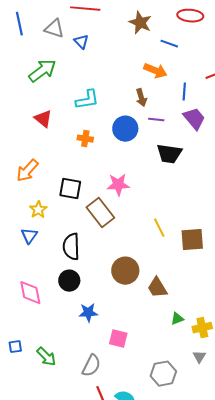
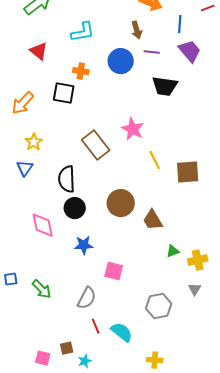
pink star: (118, 185) -> (133, 129), moved, turned 30
black square: (70, 189) -> (64, 93), moved
black circle: (69, 281) -> (75, 208), moved
pink diamond: (30, 293) -> (43, 225), moved

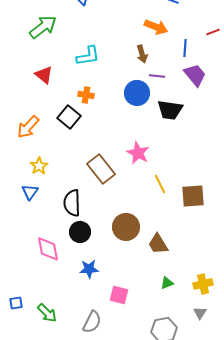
blue circle: (121, 61) -> (137, 93), moved
black square: (64, 93) -> (69, 117), turned 30
green triangle: (173, 251) -> (167, 283), moved

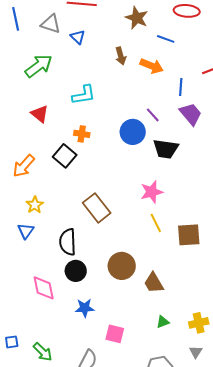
brown arrow: (142, 54) -> (121, 56), moved
purple line: (157, 76) -> (153, 115), turned 42
pink star: (138, 153) -> (152, 192), moved, turned 30

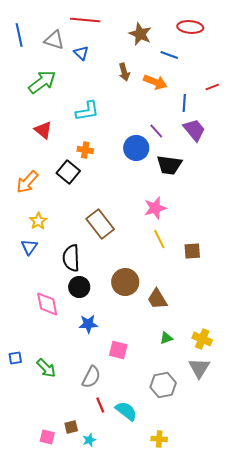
brown square: (189, 235) -> (192, 251), size x0.7
yellow cross: (199, 323) -> (202, 339), turned 36
gray triangle: (196, 352) -> (199, 368), size x1.6

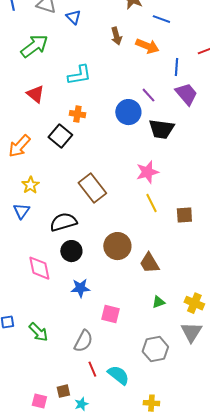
black semicircle: (71, 258) -> (63, 222), turned 76

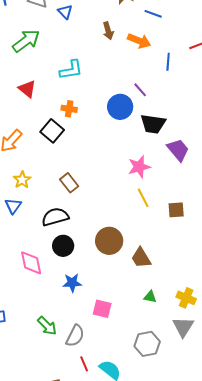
purple trapezoid: (186, 94) -> (178, 150), moved
brown rectangle: (92, 188) -> (69, 183), moved, size x0.7
green triangle: (158, 302) -> (150, 297), turned 32
green arrow: (38, 332) -> (47, 326), moved

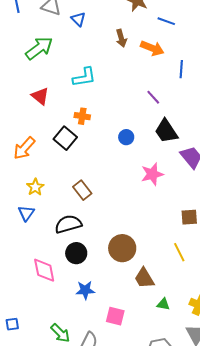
blue circle: (120, 107) -> (126, 137), moved, size x0.6
black trapezoid: (153, 124) -> (166, 131), turned 48
yellow line: (143, 198) -> (179, 252), moved
brown trapezoid: (141, 258) -> (144, 278), moved

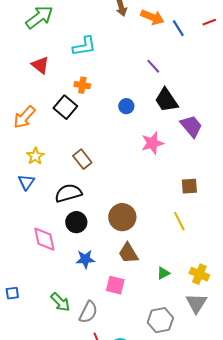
blue line: (181, 69) -> (178, 28), moved, turned -36
brown trapezoid: (144, 278) -> (128, 253), moved
green triangle: (163, 304) -> (163, 273), turned -40

